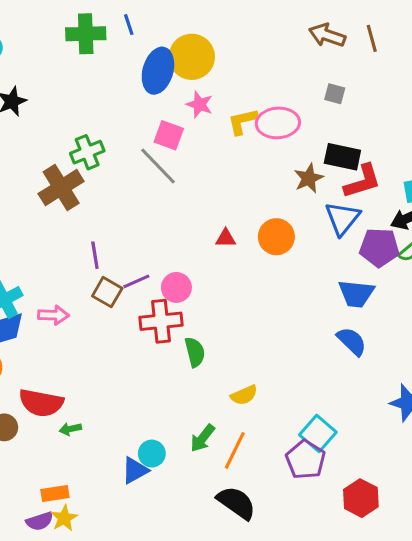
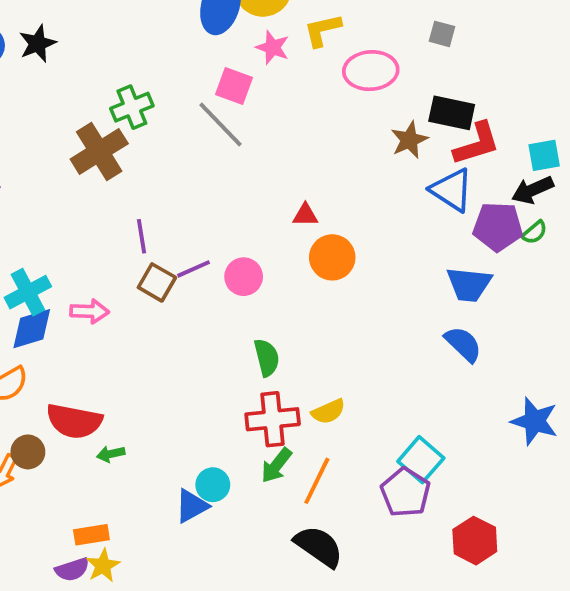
yellow L-shape: (243, 121) -> (323, 30), moved
blue triangle: (342, 218) -> (452, 190), turned -36
orange circle: (276, 237) -> (332, 257), moved
red cross: (161, 321) -> (273, 419), moved

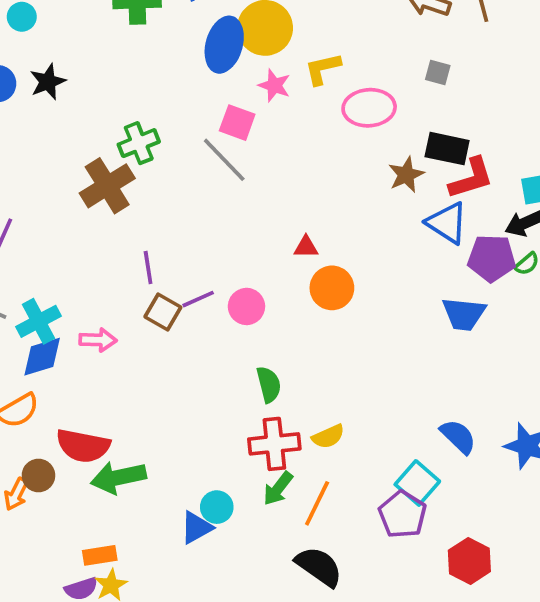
blue semicircle: (463, 344) -> (458, 436), moved
green arrow: (111, 454) -> (118, 477), size x2.0

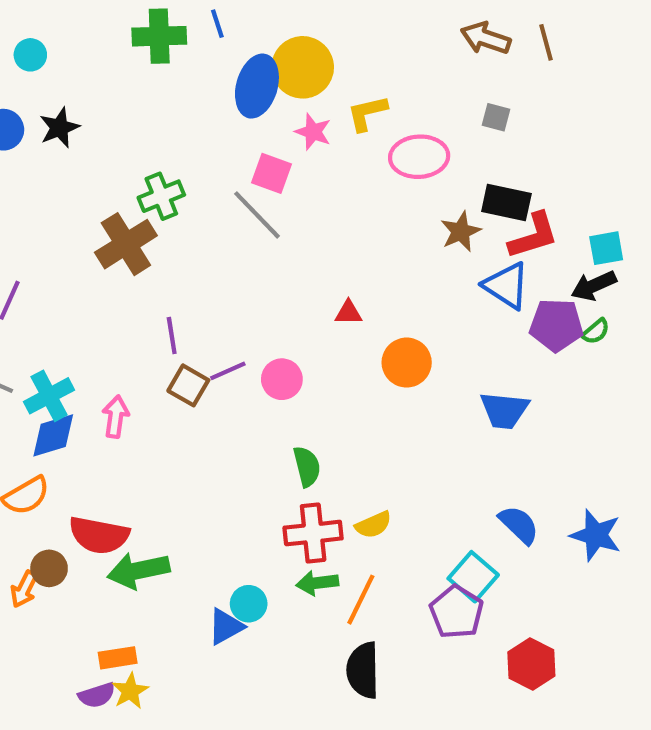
orange circle: (332, 288) -> (407, 363), moved
blue trapezoid: (464, 314) -> (504, 410), moved
pink arrow: (98, 340) -> (116, 417), turned -84
green arrow: (278, 488) -> (317, 583), turned 45
black semicircle: (319, 567) -> (363, 670), turned -126

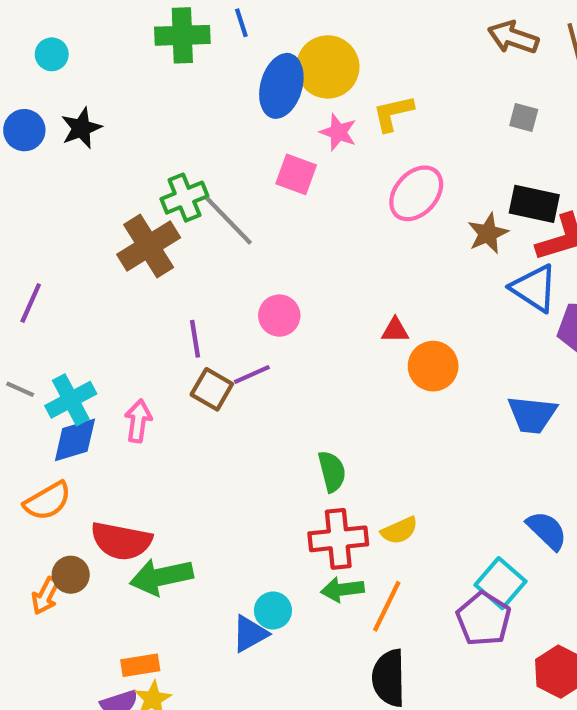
pink ellipse: (419, 157) -> (416, 193), moved, turned -44
gray line: (257, 215) -> (229, 221), moved
red triangle: (348, 313) -> (395, 330), moved
pink circle: (282, 379) -> (279, 316), moved

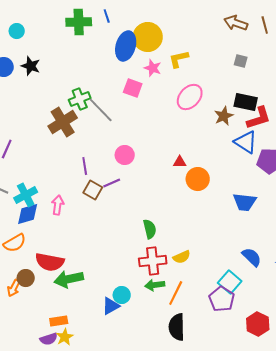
black star: (81, 128) -> (31, 66), turned -30

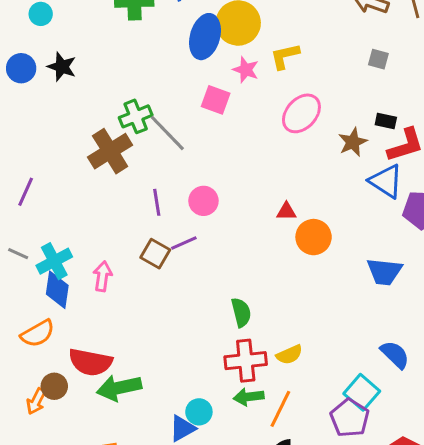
black rectangle: (246, 102) -> (386, 121), size x0.6
purple line: (85, 166) -> (157, 202), moved
blue diamond: (28, 214) -> (57, 290), turned -65

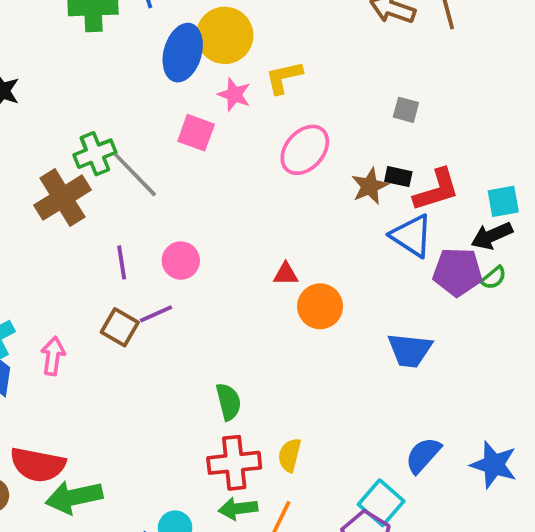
gray square: (378, 59) -> (406, 110), moved
black rectangle: (386, 121) -> (398, 177), moved
yellow semicircle: (289, 355) -> (290, 455), turned 128
blue semicircle: (395, 355) -> (423, 455), turned -92

